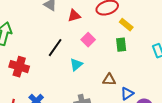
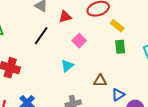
green rectangle: (121, 45) -> (120, 47), moved
black line: (55, 48) -> (41, 36), moved

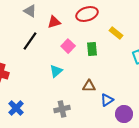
yellow rectangle: (117, 26) -> (116, 33), moved
green rectangle: (120, 47) -> (92, 49), moved

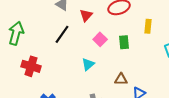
red triangle: (54, 22) -> (86, 15), turned -32
yellow rectangle: (116, 33) -> (148, 26), turned 56

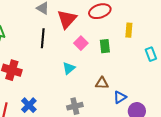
red triangle: (86, 15) -> (67, 19), size x1.5
black line: (62, 34) -> (43, 38), turned -30

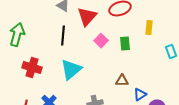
cyan triangle: (69, 68) -> (71, 70), moved, size x1.6

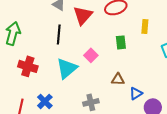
pink square: (101, 40) -> (91, 55), moved

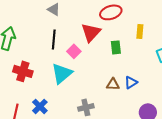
red triangle: (83, 15) -> (91, 32), moved
pink square: (91, 55) -> (74, 51), moved
blue triangle: (136, 93) -> (131, 82), moved

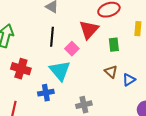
cyan triangle: (62, 73) -> (60, 71), turned -30
brown triangle: (113, 84) -> (111, 72), moved, turned 40
blue cross: (40, 106) -> (46, 93), moved, turned 35

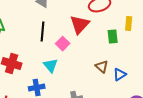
green rectangle: (114, 45) -> (113, 36), moved
cyan triangle: (60, 71) -> (51, 66), size x0.7

